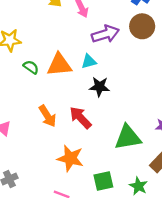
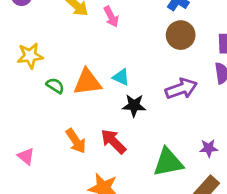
purple arrow: (105, 34) -> (181, 89), moved
cyan triangle: (89, 62) -> (121, 77), turned 42

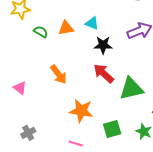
orange triangle: (87, 82) -> (66, 28), size x0.7
red arrow: (113, 141) -> (104, 73), moved

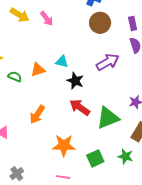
black star: (103, 45) -> (75, 81), turned 30
orange arrow: (58, 74) -> (37, 114), turned 78

